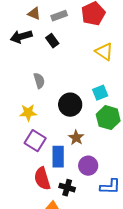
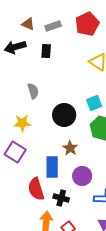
black rectangle: (52, 41) -> (46, 51), turned 40
purple square: (35, 141) -> (15, 152), moved

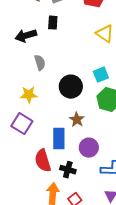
black arrow: (15, 47) -> (26, 36), moved

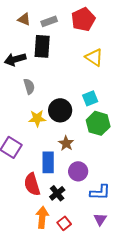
black rectangle: (53, 23) -> (42, 46), size x1.6
yellow star: (29, 95) -> (37, 118), moved
black cross: (68, 170) -> (57, 193), turned 35

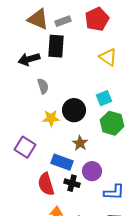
brown triangle: (24, 19) -> (38, 19), size x1.6
blue rectangle: (48, 162) -> (62, 162), turned -70
black cross: (57, 193) -> (72, 183), moved, turned -35

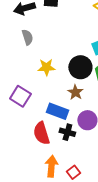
gray semicircle: (43, 86) -> (27, 37), moved
black circle: (74, 110) -> (80, 67), moved

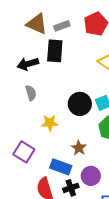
black circle: (80, 67) -> (80, 104), moved
black cross: (67, 132) -> (71, 188), turned -35

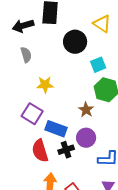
black circle: (80, 104) -> (75, 42), moved
brown star: (79, 148) -> (86, 110), moved
purple square: (24, 152) -> (32, 114), moved

